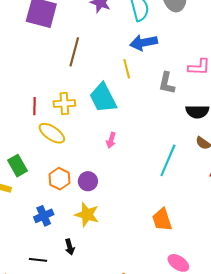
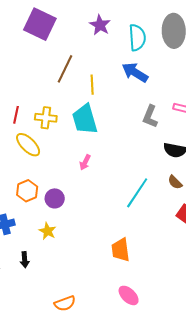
blue arrow: (144, 43) -> (135, 72), turned 32
yellow line: (127, 69) -> (92, 85), moved
yellow star: (87, 215) -> (48, 231), size x0.7

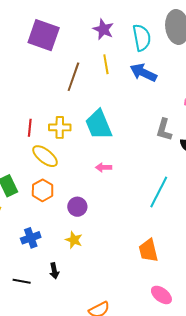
yellow line: (92, 85) -> (106, 64), moved
gray L-shape: (150, 116) -> (164, 130), moved
pink arrow: (85, 162) -> (104, 167), turned 70
orange hexagon: (27, 191) -> (43, 190), moved

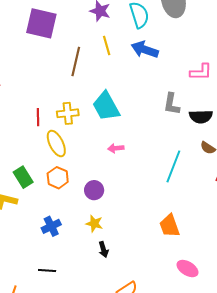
yellow ellipse: (45, 156) -> (56, 144), turned 32
black arrow: (54, 271) -> (103, 249), moved

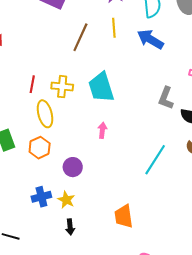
pink arrow: (116, 148) -> (102, 130), turned 91
blue cross: (51, 226) -> (41, 197), moved
orange trapezoid: (170, 226) -> (124, 216), moved

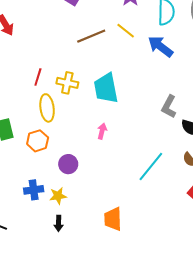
yellow line: (114, 28) -> (126, 31), turned -54
brown line: (80, 37) -> (91, 36), turned 36
yellow star: (66, 200) -> (58, 196), turned 30

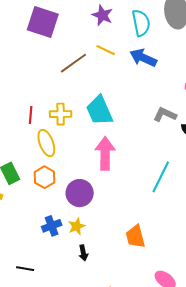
gray L-shape: (169, 107) -> (165, 115), turned 100
pink arrow: (102, 131) -> (105, 153), size x2.0
purple circle: (68, 164) -> (80, 193), size x1.4

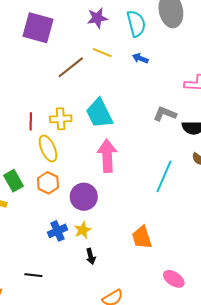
purple star: (102, 15) -> (97, 18), turned -30
blue arrow: (143, 58) -> (140, 58), size x0.6

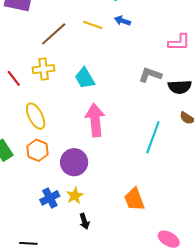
yellow line: (102, 53) -> (93, 25), moved
cyan trapezoid: (99, 113) -> (85, 78), size x0.7
yellow cross: (61, 119) -> (44, 69), moved
red line: (31, 121) -> (14, 78), moved, turned -36

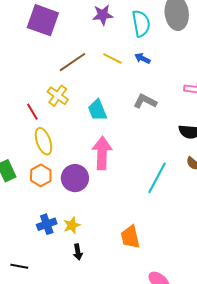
yellow cross: (44, 69) -> (58, 96), turned 35
gray L-shape: (150, 75) -> (145, 101), moved
red line: (14, 78) -> (32, 112), moved
purple circle: (74, 162) -> (75, 178), moved

